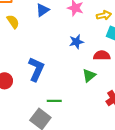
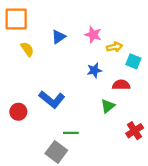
yellow arrow: (104, 15) -> (114, 47), moved
blue L-shape: (36, 69) -> (52, 99), turned 105

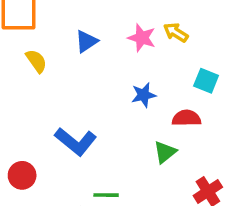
yellow arrow: (114, 47) -> (176, 32), moved, turned -136
red circle: (18, 112) -> (22, 175), moved

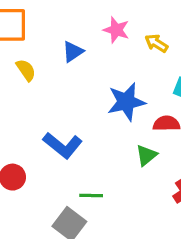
pink star: (142, 38) -> (116, 30), moved
blue star: (144, 95) -> (126, 102), size x1.6

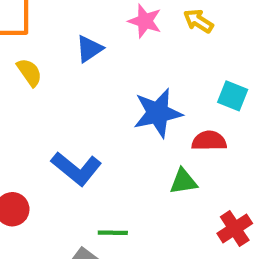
yellow arrow: (156, 43) -> (198, 21), moved
green triangle: (146, 155) -> (183, 181), turned 30

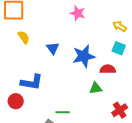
yellow arrow: (198, 21) -> (120, 26), moved
blue triangle: (89, 49) -> (53, 48), moved, turned -32
blue L-shape: (76, 169) -> (32, 82), moved, turned -30

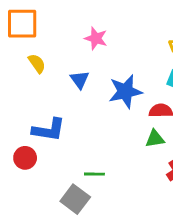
pink star: (78, 13) -> (96, 38), moved
green triangle: (96, 88) -> (155, 139), moved

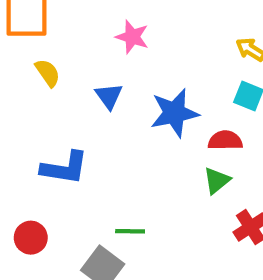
green triangle: (155, 139) -> (217, 181), turned -30
red circle: (25, 158) -> (31, 238), moved

